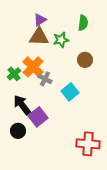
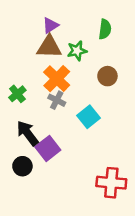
orange cross: (33, 67) -> (57, 79), moved

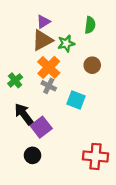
brown triangle: (49, 47) -> (42, 40), turned -30
cyan square: (88, 117) -> (76, 100), turned -30
black circle: (22, 166) -> (32, 155), moved

